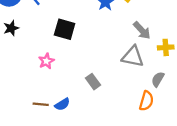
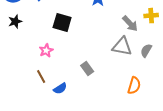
yellow cross: (166, 47) -> (151, 16), moved
gray semicircle: (158, 79) -> (146, 51), moved
brown line: (41, 104) -> (41, 77), moved, turned 56

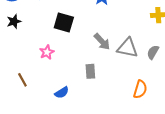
gray arrow: (130, 24) -> (102, 42), moved
gray rectangle: (87, 69) -> (90, 71), turned 32
brown line: (41, 77) -> (22, 80), moved

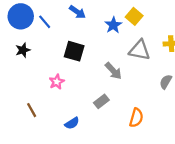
gray triangle: (127, 48) -> (140, 50), moved
gray rectangle: (90, 71) -> (101, 101), turned 56
orange semicircle: (140, 89) -> (136, 118), moved

